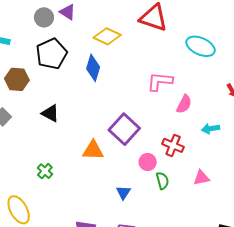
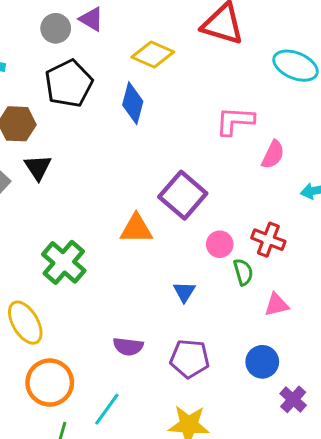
black triangle: (50, 113) -> (38, 167), moved, turned 30
red cross: (173, 145) -> (268, 240), moved
green cross: (45, 171) -> (64, 262), size x1.8
pink triangle: (201, 178) -> (277, 305), moved

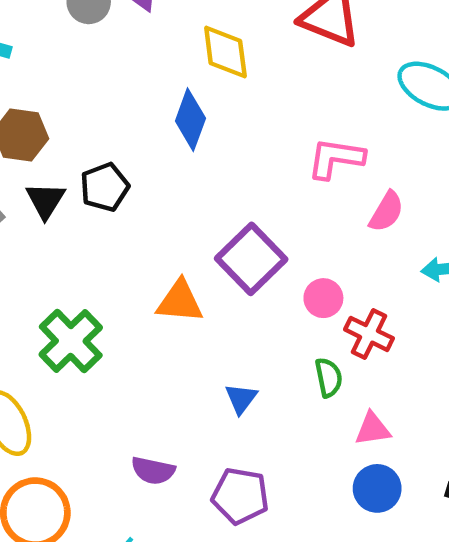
yellow diamond: (153, 54) -> (225, 52), turned 54
black pentagon: (69, 84) -> (105, 187), moved, size x0.7
pink circle: (220, 244) -> (323, 298), moved
blue circle: (262, 362) -> (377, 488), moved

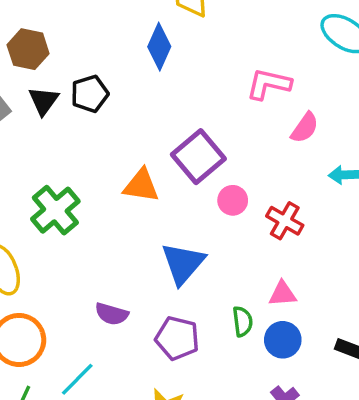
pink circle: (323, 298) -> (233, 200), moved
green semicircle: (329, 378) -> (242, 321), moved
blue triangle: (241, 399) -> (183, 263), size x1.8

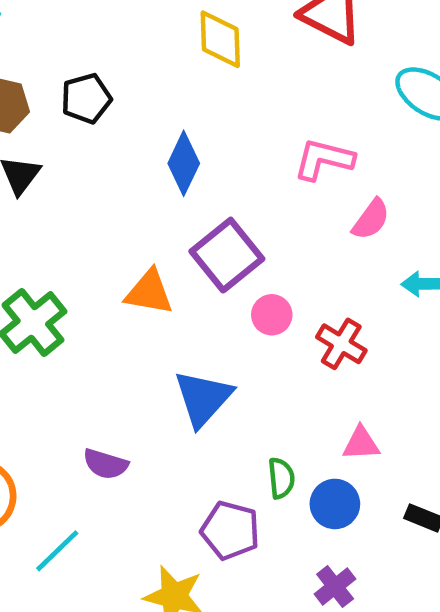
blue diamond: (159, 47) -> (184, 163), moved
black pentagon: (90, 94) -> (86, 98), moved
pink triangle: (282, 294) -> (361, 443), moved
purple pentagon: (177, 338) -> (230, 530), moved

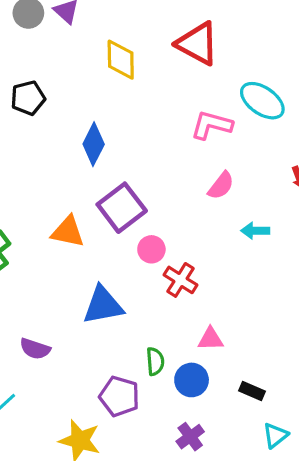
pink L-shape: (324, 159) -> (212, 125), moved
red cross: (341, 344) -> (181, 280), moved
blue triangle: (203, 398) -> (103, 305), turned 36

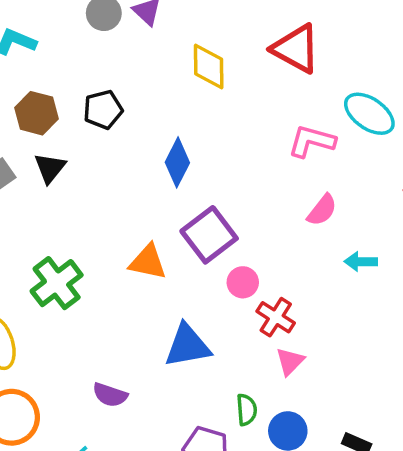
pink triangle: (210, 339) -> (290, 361), moved, turned -44

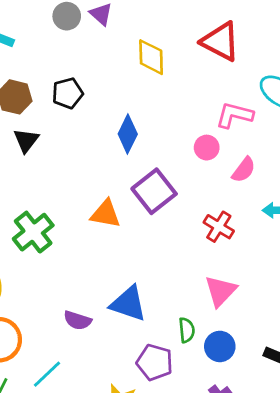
pink circle: (243, 282) -> (207, 148), moved
red cross: (276, 317) -> (219, 227), moved
blue triangle: (187, 346) -> (128, 304), moved, turned 30
pink triangle: (290, 361) -> (220, 291), size x1.4

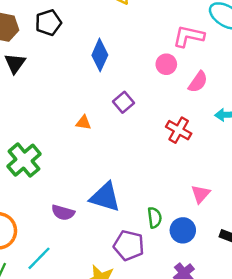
purple square: (154, 191) -> (123, 102), size x0.6
orange triangle: (106, 214) -> (84, 123), size x0.6
green cross: (33, 232) -> (24, 160), moved
pink triangle: (220, 291) -> (201, 194), moved, size x0.7

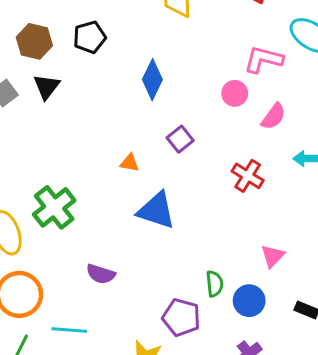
blue triangle: (105, 197) -> (156, 210), moved
cyan line: (39, 258) -> (69, 330), turned 48

